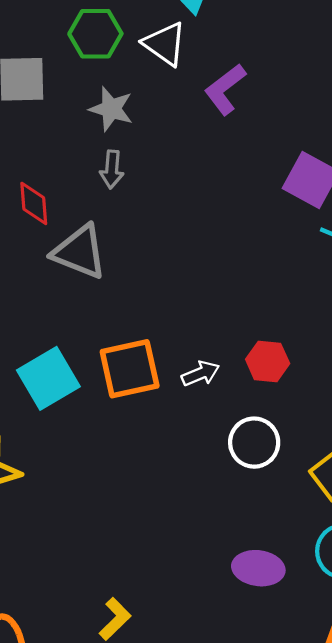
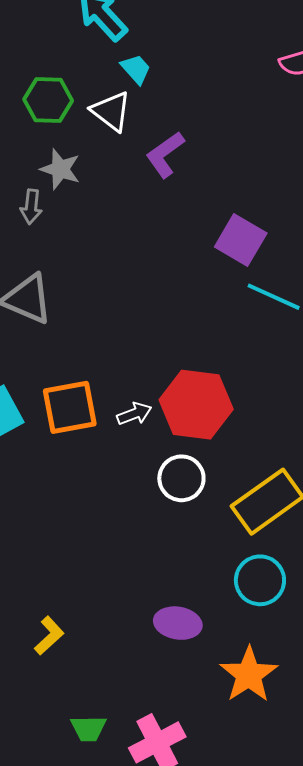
gray arrow: (112, 169) -> (31, 207), moved
red hexagon: (268, 361) -> (196, 405), size x1.8
purple ellipse: (258, 568) -> (178, 623), moved

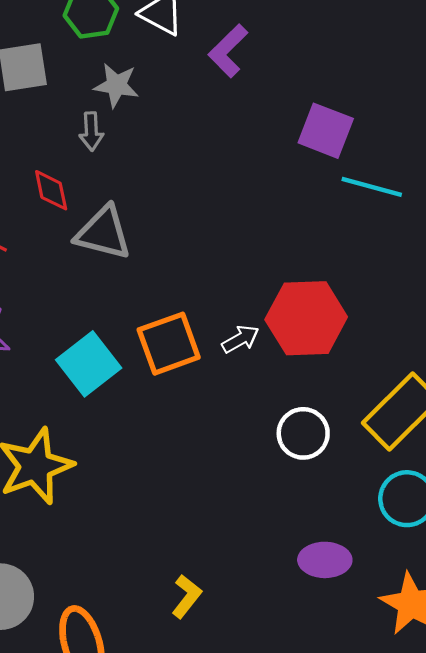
white circle: (181, 478) -> (303, 433), moved

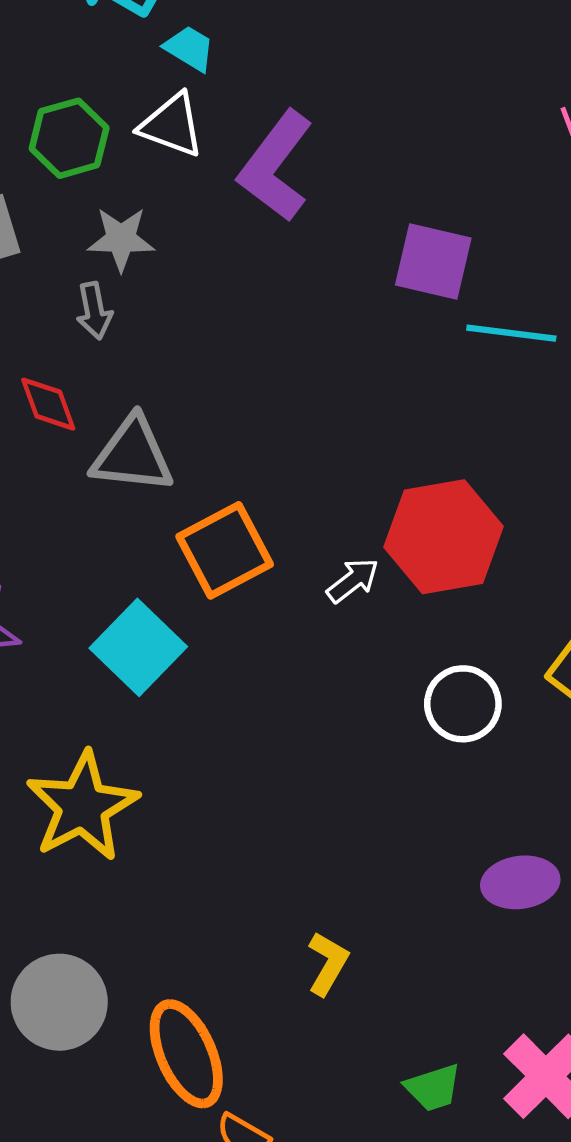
purple L-shape: (228, 51) -> (276, 166), size x1.4
orange square: (169, 344) -> (225, 550), moved

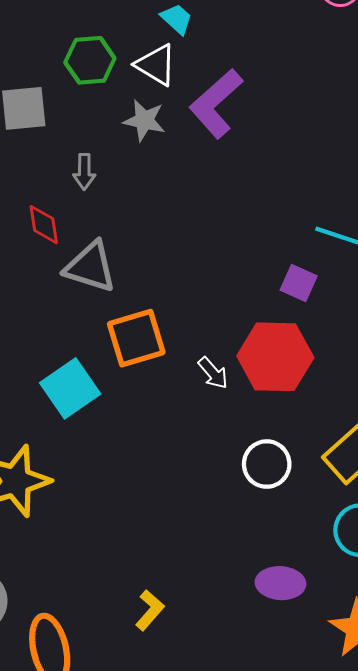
gray star: (121, 239) -> (144, 120), moved
purple square: (433, 262) -> (299, 283), moved, size x0.7
white arrow: (353, 580) -> (213, 373), turned 76

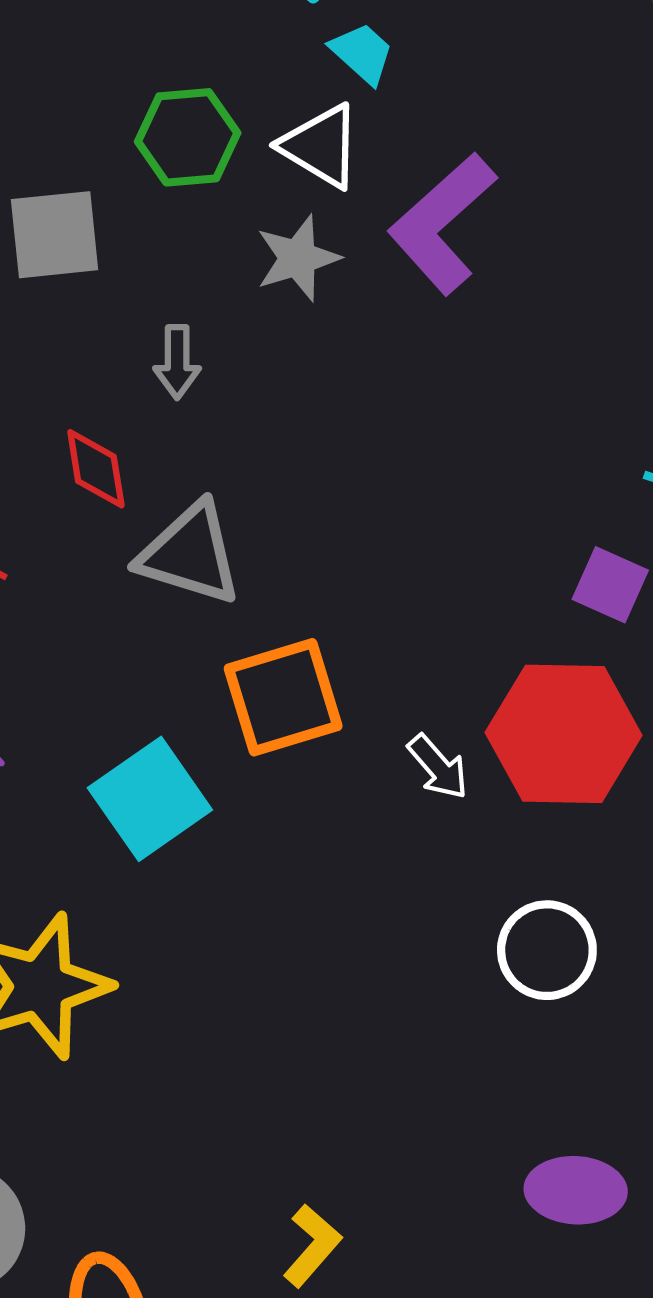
gray star: (144, 120) -> (298, 258), turned -30

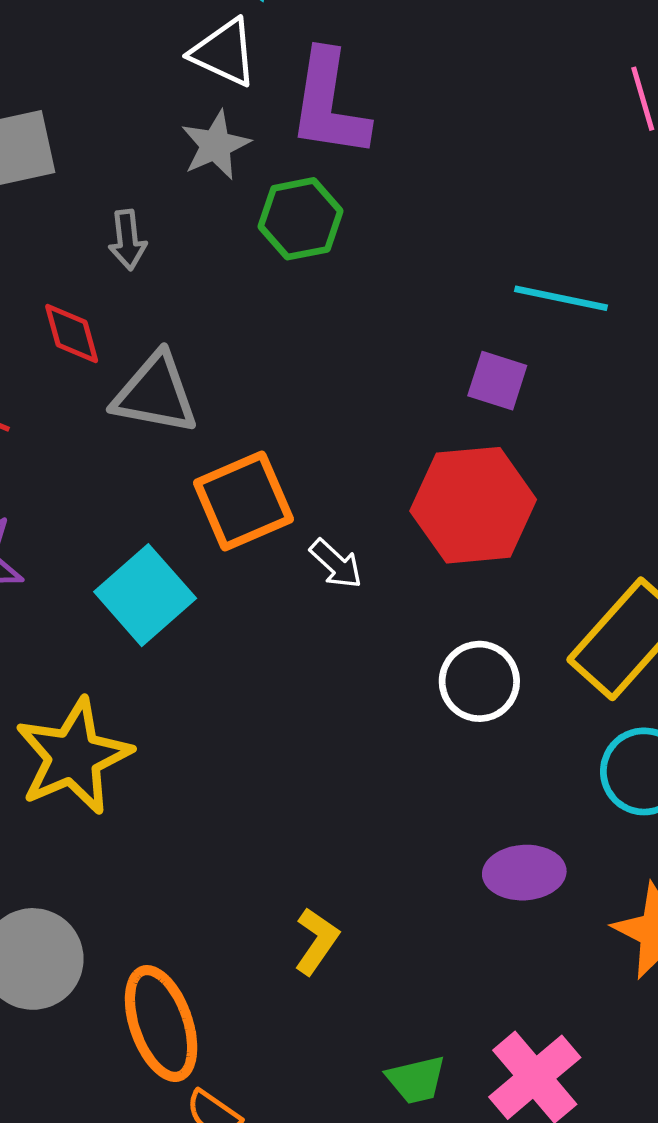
green hexagon: (188, 137) -> (300, 219), moved
purple L-shape: (442, 223) -> (329, 104), turned -33
white arrow: (438, 767) -> (336, 564), moved

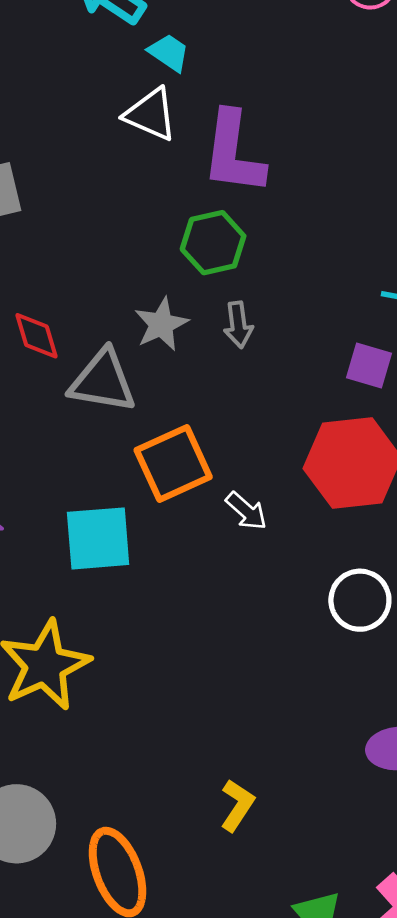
gray star: (215, 145) -> (161, 324), moved
gray arrow: (127, 240) -> (238, 325), moved
cyan square: (145, 595) -> (98, 538), turned 38

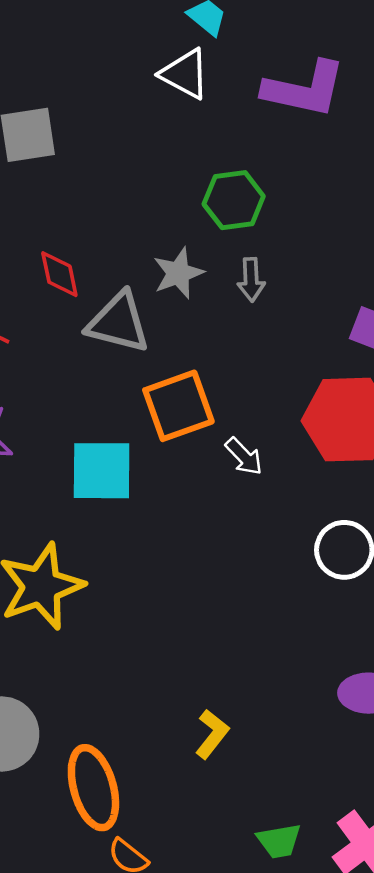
purple L-shape: (233, 153) -> (304, 89), moved, turned -90

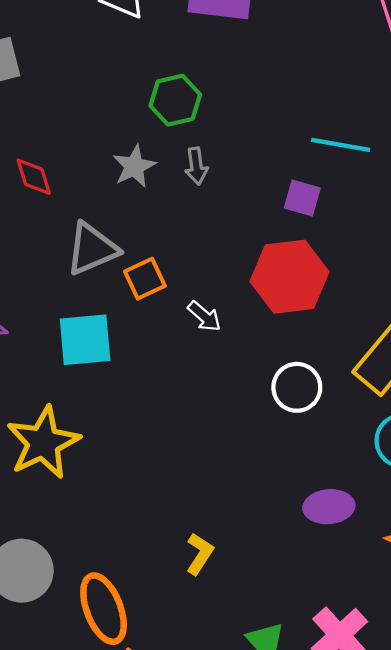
gray triangle: (118, 322) -> (92, 249), moved, turned -32
orange square: (178, 406) -> (145, 279), size x0.7

